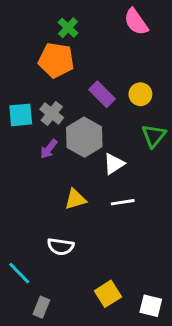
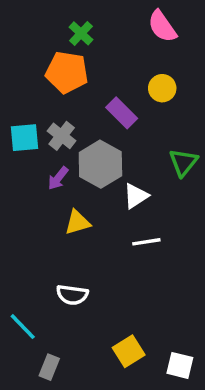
yellow circle: (140, 94) -> (162, 88), moved
yellow triangle: (75, 199) -> (77, 222), moved

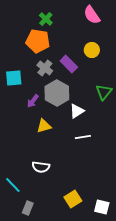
gray cross: (62, 136) -> (45, 68), moved

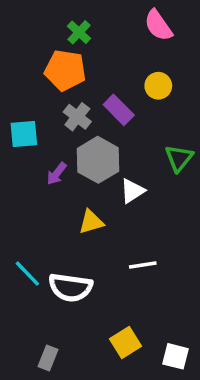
yellow triangle: (44, 126) -> (91, 222), moved
white line: (83, 137) -> (143, 265), moved
white semicircle: (41, 167) -> (70, 287), size x1.4
cyan line: (13, 185) -> (27, 274), moved

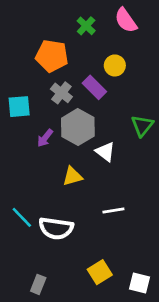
green cross: (79, 32) -> (86, 26), moved
yellow circle: (158, 86) -> (115, 65), moved
white triangle: (132, 191) -> (105, 152), turned -50

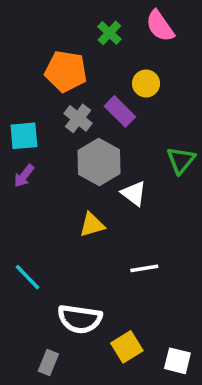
purple arrow: (45, 138) -> (24, 176), moved
white semicircle: (56, 228) -> (80, 319), moved

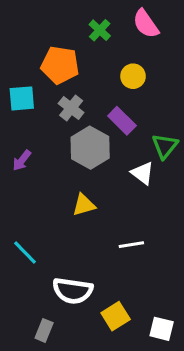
purple rectangle: (120, 111) -> (122, 121), moved
cyan square: (24, 136) -> (22, 98), moved
white triangle: (134, 193) -> (143, 173), moved

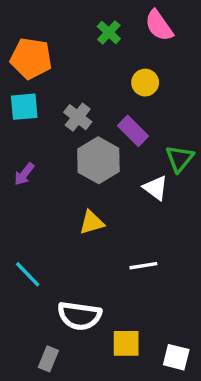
orange pentagon: (60, 65) -> (31, 58), moved
yellow square: (116, 316) -> (126, 343), turned 32

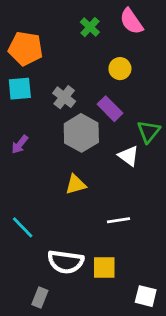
yellow square: (126, 343) -> (104, 267), moved

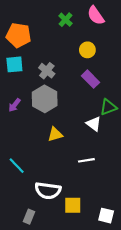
purple rectangle: (110, 109) -> (91, 79), moved
green triangle: (149, 132) -> (108, 107), moved, turned 30
gray hexagon: (81, 133) -> (45, 99), moved
white triangle: (129, 156) -> (94, 124), moved
yellow square: (104, 267) -> (73, 205), moved

